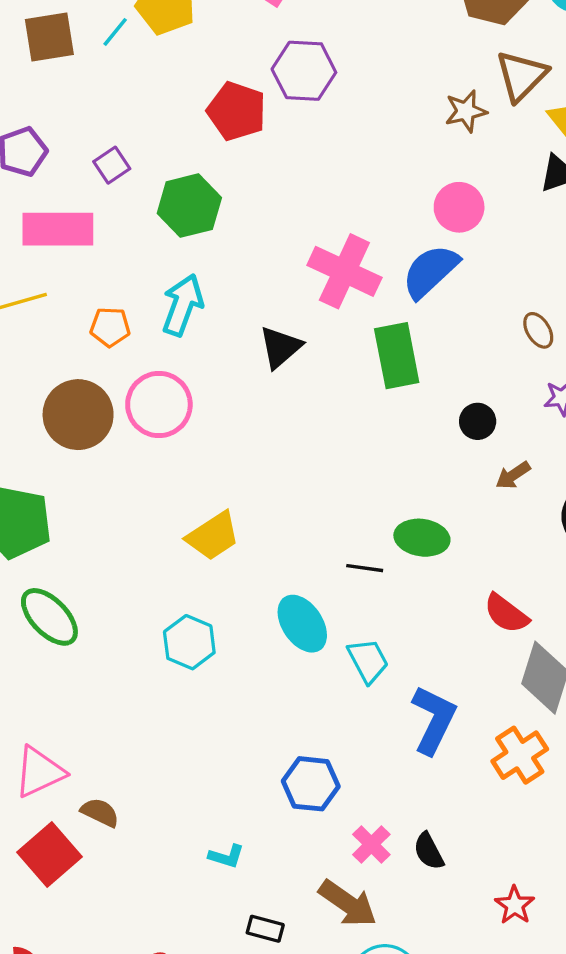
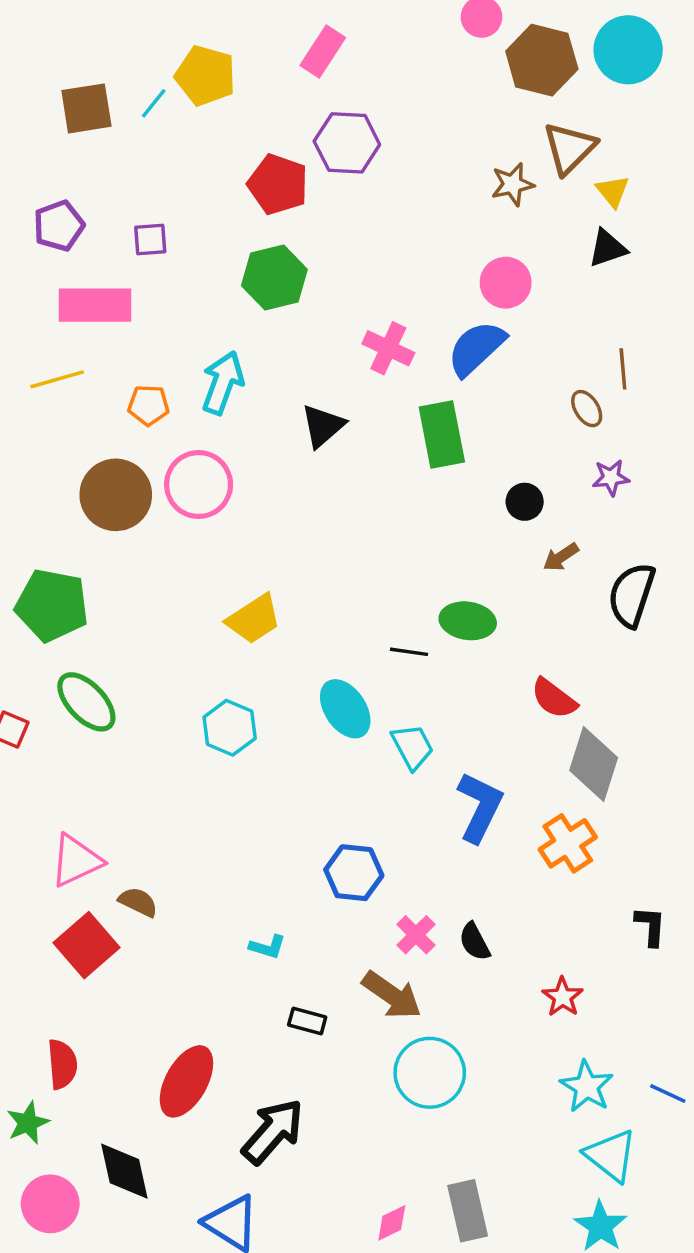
purple square: (112, 165) -> (150, 240), turned 30
green hexagon: (189, 206) -> (274, 277), moved
pink cross: (344, 271) -> (388, 348), size x0.7

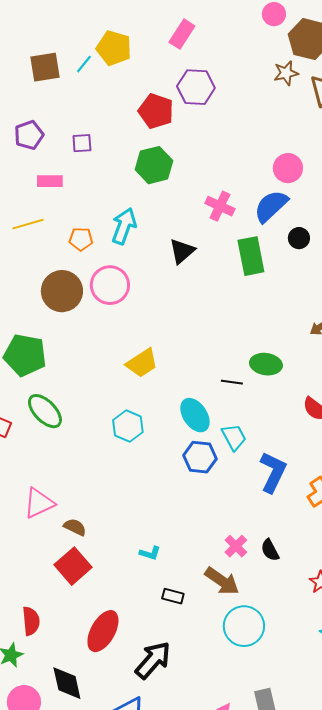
brown star: (513, 184) -> (286, 73), moved
pink rectangle: (95, 305) -> (50, 181), size x0.6
black circle: (525, 502) -> (299, 238), moved
blue hexagon: (354, 873) -> (200, 457), moved
red square: (86, 945) -> (73, 566), moved

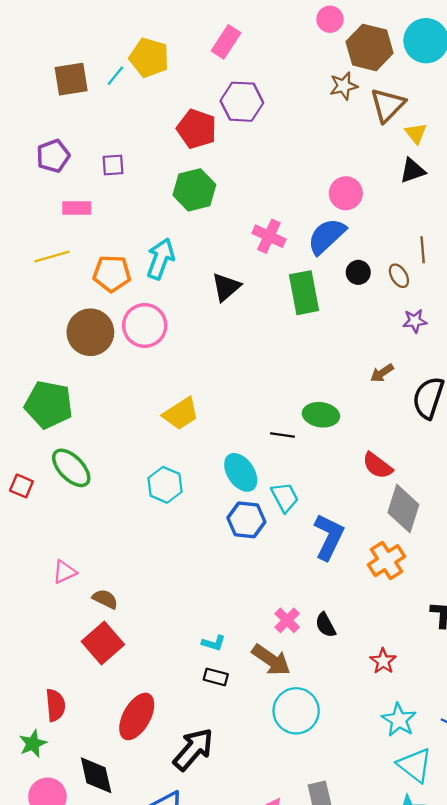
orange pentagon: (81, 239) -> (112, 273), size x1.4
pink triangle: (39, 503) -> (64, 572), size x0.7
cyan L-shape: (150, 553) -> (214, 643), moved

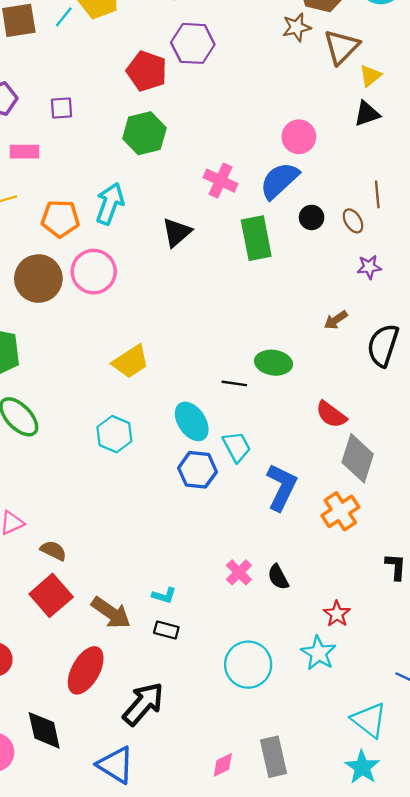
yellow triangle: (416, 133) -> (370, 76), turned 30
brown arrow: (271, 660) -> (111, 613), moved
cyan star: (399, 720) -> (318, 653), moved

